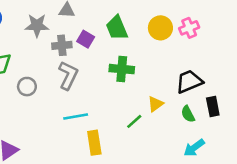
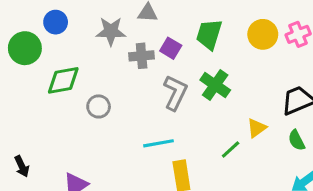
green trapezoid: (117, 28) -> (209, 34), turned 40
green cross: (122, 69) -> (215, 85), turned 30
gray L-shape: (68, 75) -> (175, 93), moved

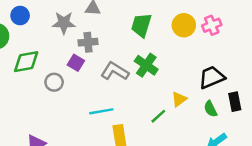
purple square: (171, 48) -> (76, 63), moved
gray L-shape: (175, 93) -> (115, 71), turned -84

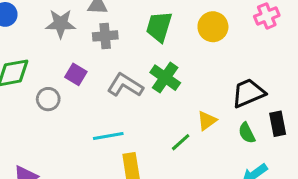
pink cross: (212, 25) -> (267, 16), moved
gray cross: (88, 42) -> (105, 36), moved

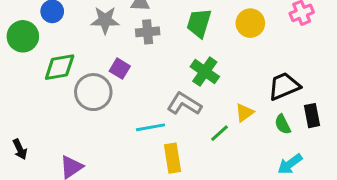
gray L-shape: (125, 85) -> (184, 104), moved
gray circle: (48, 99) -> (93, 92), size x1.6

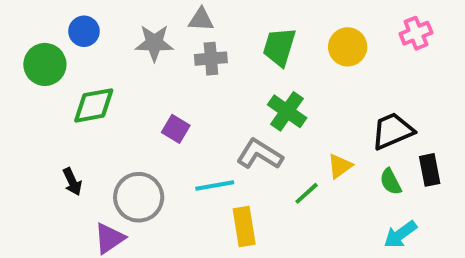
purple square: (120, 69) -> (176, 129), moved
gray circle: (93, 92) -> (139, 197), moved
black arrow: (20, 149) -> (72, 182), moved

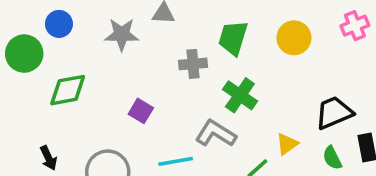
gray cross: (211, 59) -> (193, 64), moved

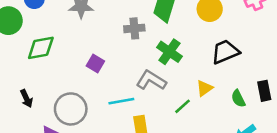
black trapezoid: (334, 113) -> (225, 52), moved

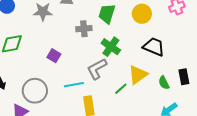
black trapezoid: (225, 52) -> (154, 47), turned 45
gray L-shape: (151, 80) -> (97, 69), turned -60
yellow triangle: (204, 88) -> (138, 75), size x1.5

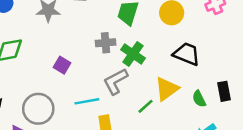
gray cross: (84, 29) -> (106, 43), moved

